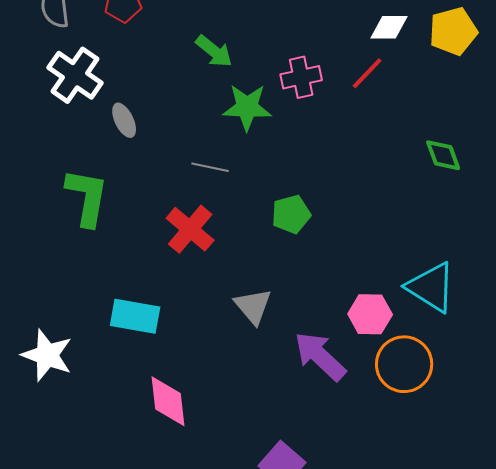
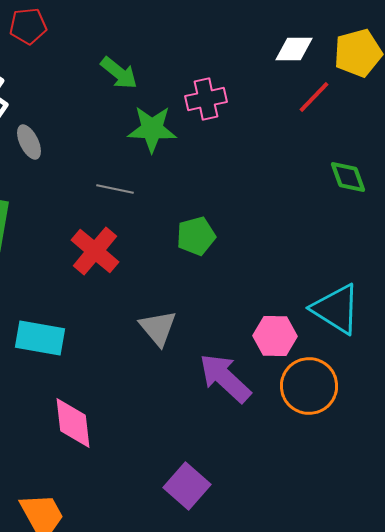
red line: (367, 73) -> (314, 97), moved

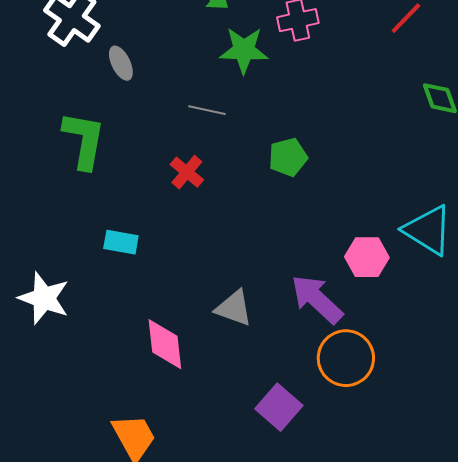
red cross: (95, 251) -> (187, 172), size x0.7
gray triangle: (158, 328) -> (234, 308), moved, turned -30
cyan rectangle: (40, 338) -> (121, 242), moved, size x0.7
orange circle: (309, 386) -> (346, 358), moved

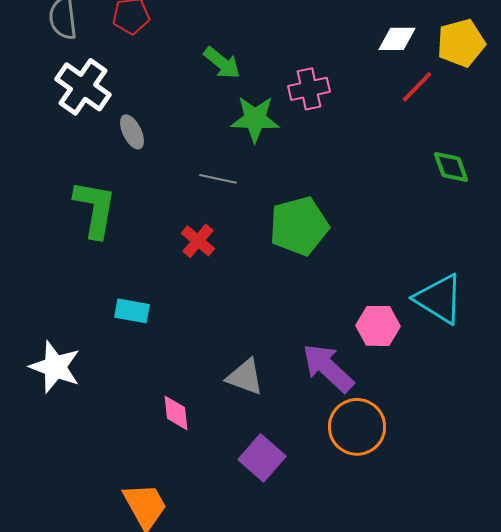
green pentagon: (288, 157) -> (299, 226), size x1.5
pink diamond: (165, 344) -> (176, 413), size x0.7
purple square: (279, 407) -> (262, 458), moved

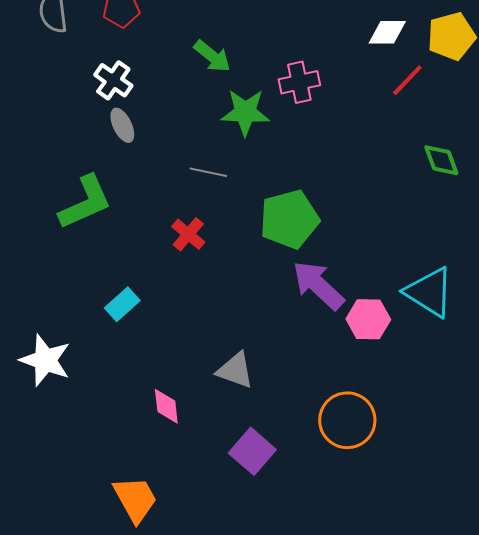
white cross: (83, 87) -> (113, 80), moved, size x0.7
green L-shape: (95, 209) -> (85, 202), turned 56
cyan rectangle: (132, 311) -> (122, 304), turned -52
purple arrow: (328, 368) -> (318, 285), moved

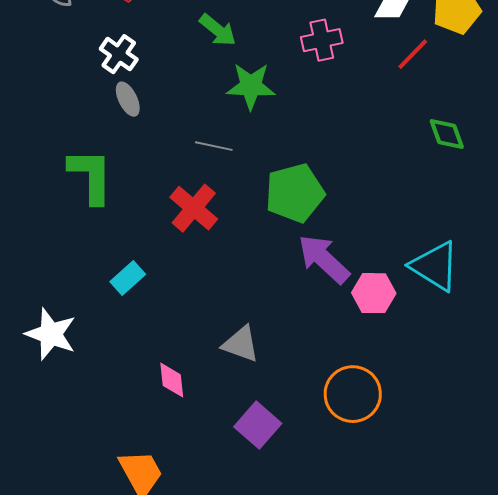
pink cross: (299, 82) -> (322, 40), moved
green L-shape: (85, 202) -> (91, 176), turned -66
red cross: (188, 234) -> (194, 208), size x1.4

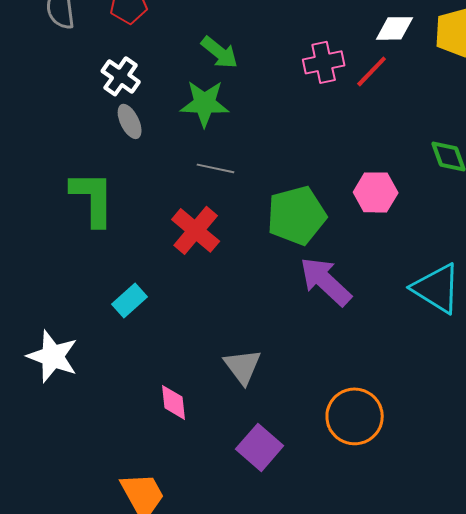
red line: (413, 54) -> (372, 71), moved
green star: (251, 86) -> (205, 103), moved
pink hexagon: (374, 293) -> (376, 192), moved
gray triangle: (241, 344) -> (243, 366), turned 33

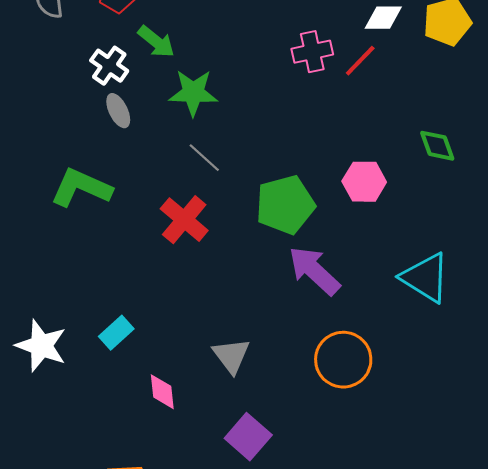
green arrow: (220, 52) -> (156, 42), moved
gray line: (216, 168) -> (204, 158), turned 30
green L-shape: (93, 198) -> (81, 188), turned -66
cyan rectangle: (130, 300) -> (116, 333), moved
orange circle: (355, 416) -> (343, 360), moved

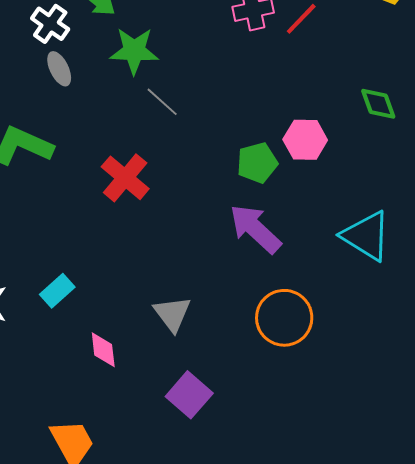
gray line: (204, 158) -> (162, 102), moved
green pentagon: (285, 205) -> (257, 163), moved, size x0.7

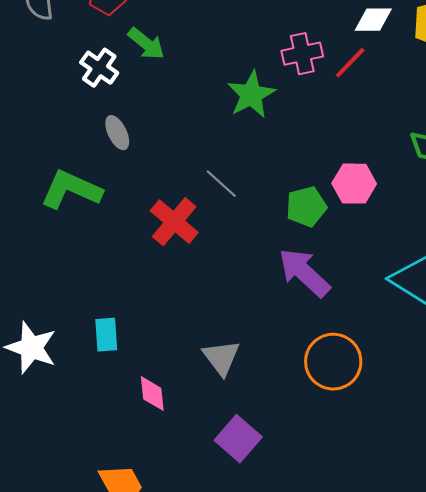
green star: (134, 51) -> (251, 95), moved, turned -30
gray ellipse: (59, 69) -> (117, 133), moved
gray line: (162, 102) -> (221, 184), moved
cyan rectangle: (57, 291) -> (106, 335), turned -52

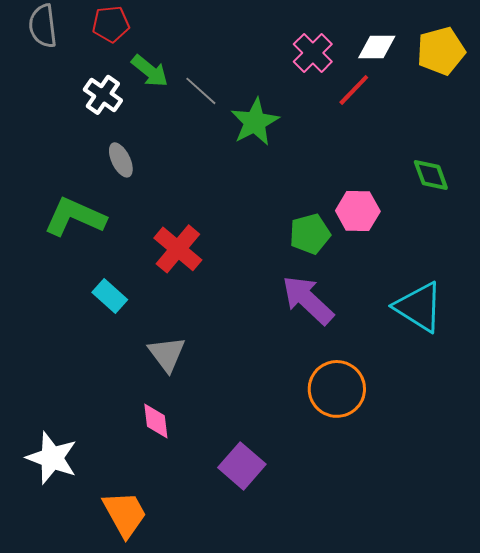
pink cross: (302, 54) -> (313, 53), moved, turned -33
gray line: (221, 184) -> (201, 91), moved
cyan rectangle: (106, 335) -> (110, 296), moved, turned -44
white star: (31, 348) -> (52, 458), moved
gray triangle: (221, 358) -> (167, 354), moved

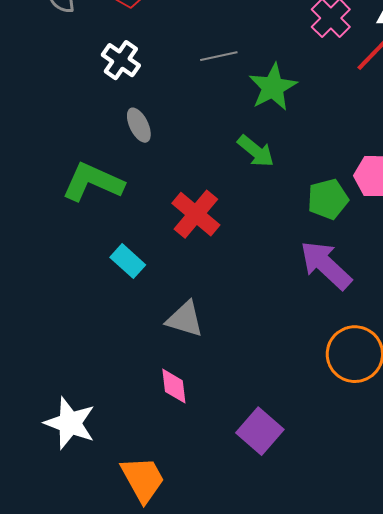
green arrow: (150, 71) -> (256, 151), moved
gray line: (201, 91) -> (219, 56), turned -54
gray triangle: (167, 354) -> (185, 319), turned -36

